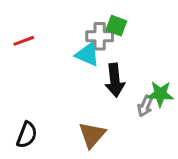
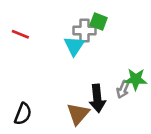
red line: (24, 41) -> (20, 34), turned 42
cyan triangle: (87, 54) -> (74, 46), turned 40
black arrow: (115, 80) -> (97, 98), moved

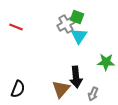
gray cross: (84, 30) -> (66, 24), turned -30
cyan triangle: (74, 46) -> (79, 36), moved
gray arrow: (123, 89) -> (93, 94), moved

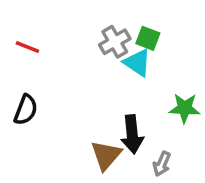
green square: (77, 17) -> (148, 38), moved
cyan triangle: (79, 36) -> (137, 63), turned -30
black semicircle: (18, 89) -> (26, 110), moved

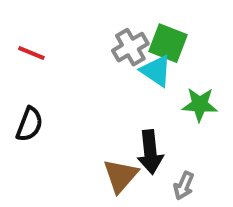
green square: (148, 38) -> (168, 43), size x1.4
green star: (185, 108) -> (200, 104), moved

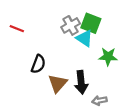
black semicircle: (29, 124) -> (38, 64), moved
brown triangle: (120, 176) -> (58, 83), moved
gray arrow: (184, 186) -> (99, 101), turned 56

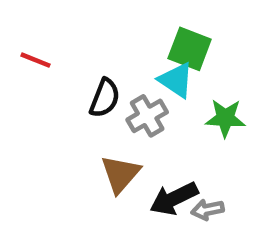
gray cross: (71, 25) -> (147, 116), moved
black semicircle: (38, 64) -> (105, 98), moved
black arrow: (81, 82) -> (174, 199), moved, turned 70

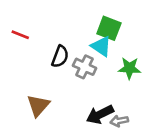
gray cross: (147, 116) -> (85, 67), turned -35
brown triangle: (120, 174) -> (38, 105), moved

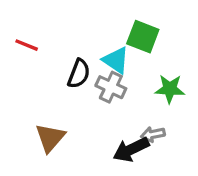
cyan triangle: (101, 46) -> (116, 60), moved
gray arrow: (119, 121) -> (153, 134), moved

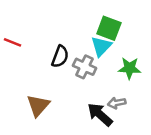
red line: (27, 45) -> (12, 42), moved
cyan triangle: (116, 60) -> (101, 46), moved, turned 40
black arrow: (131, 149) -> (100, 114), turned 68

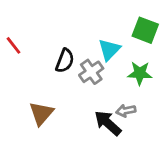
green square: (109, 28) -> (145, 30), moved
red line: (12, 42) -> (14, 45), turned 30
gray cross: (85, 67) -> (91, 72), turned 30

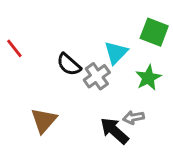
black semicircle: (65, 61) -> (69, 64), turned 110
green star: (140, 73) -> (148, 78), turned -30

